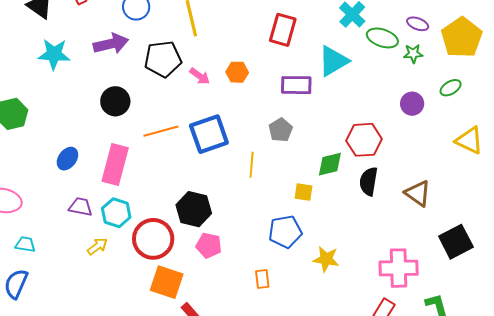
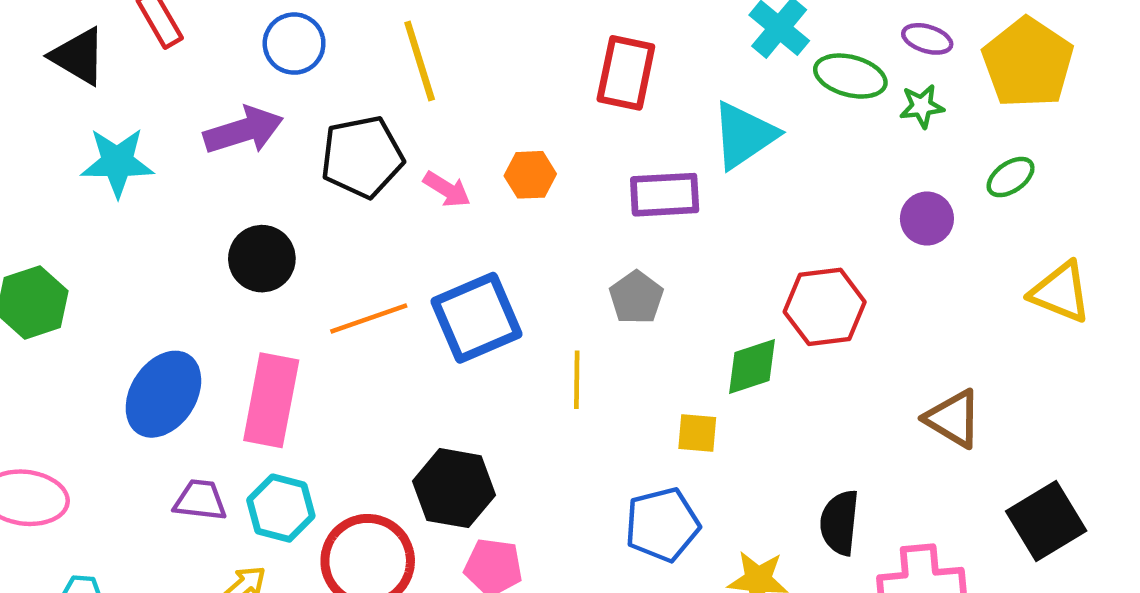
blue ellipse: (67, 159) -> (163, 394), size x1.6
black semicircle: (369, 181) -> (840, 523), moved

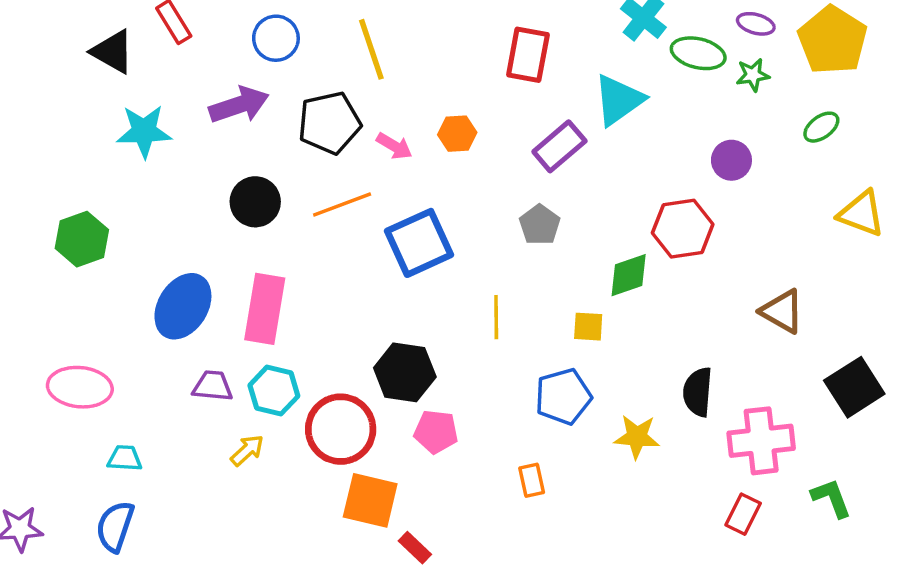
purple rectangle: (665, 195) -> (559, 146), turned -36
purple circle: (927, 219) -> (731, 160), moved
orange line: (369, 318) -> (342, 204), moved
yellow line: (577, 380) -> (496, 317), moved

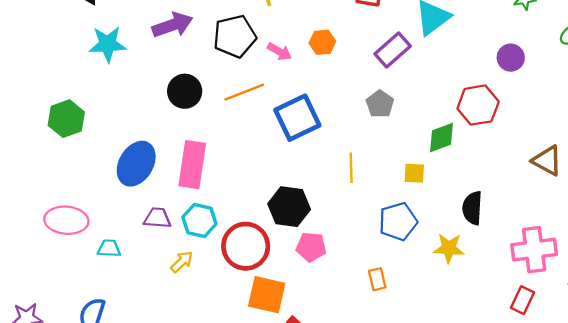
black semicircle: (698, 392) -> (472, 208), moved
cyan trapezoid: (125, 458) -> (109, 248), moved

